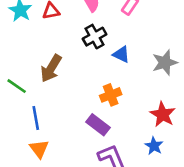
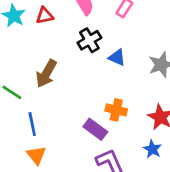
orange cross: (111, 95) -> (116, 110), moved, turned 36

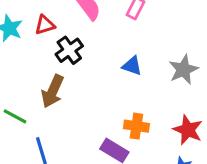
black cross: (89, 40) -> (69, 50), moved

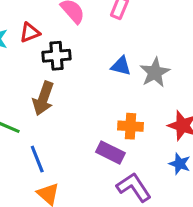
black cross: (69, 50) -> (57, 56), turned 36
gray star: (183, 70) -> (155, 73), moved

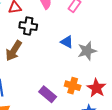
orange cross: (131, 126) -> (73, 86), moved

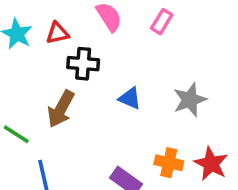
blue triangle: (67, 42) -> (130, 98), moved

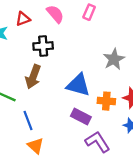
red triangle: (57, 33) -> (23, 19), moved
blue triangle: (130, 98) -> (78, 85), moved, size x1.6

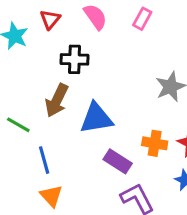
red triangle: (23, 19) -> (50, 19), turned -35
blue triangle: (78, 85) -> (96, 118), moved, turned -30

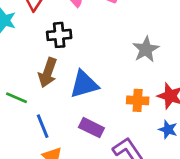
purple rectangle: (118, 161) -> (91, 128), moved

